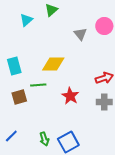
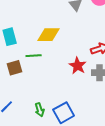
red star: (70, 96) -> (78, 66), moved

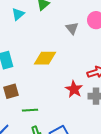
green line: (34, 56) -> (30, 110), moved

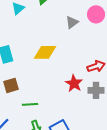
gray triangle: (72, 28) -> (72, 22), turned 32

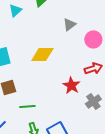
pink circle: (96, 14) -> (93, 39), moved
gray cross: (96, 90) -> (93, 101), moved, turned -35

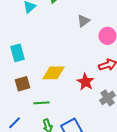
yellow diamond: (42, 54) -> (54, 73), moved

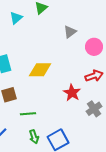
yellow diamond: (54, 73) -> (40, 70), moved

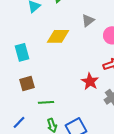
yellow diamond: (40, 70) -> (58, 36), moved

